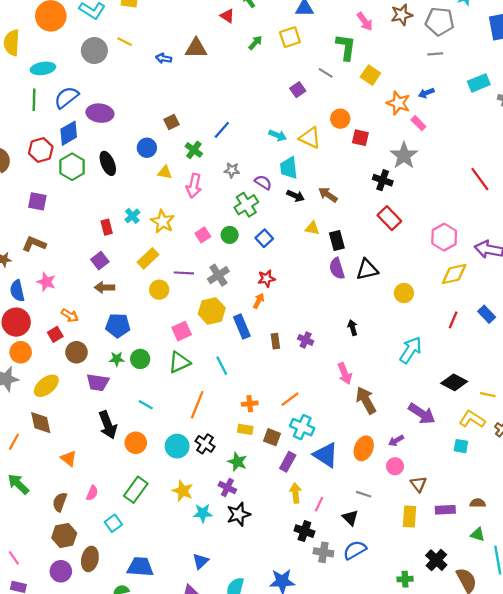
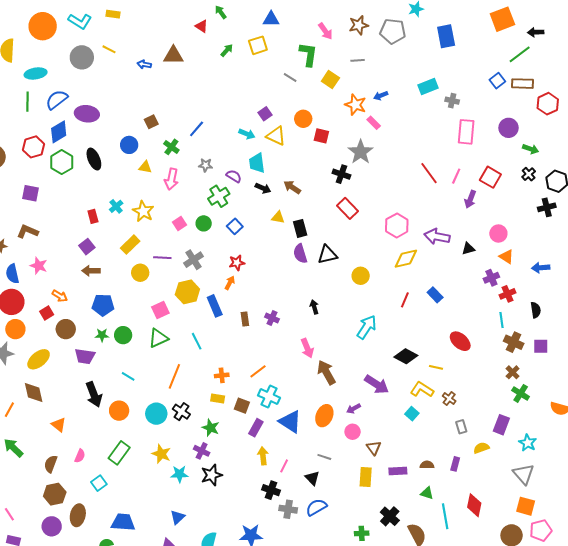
gray line: (435, 54) -> (358, 60), moved
purple square: (298, 90) -> (265, 114), moved
cyan square: (461, 446) -> (412, 414), turned 32

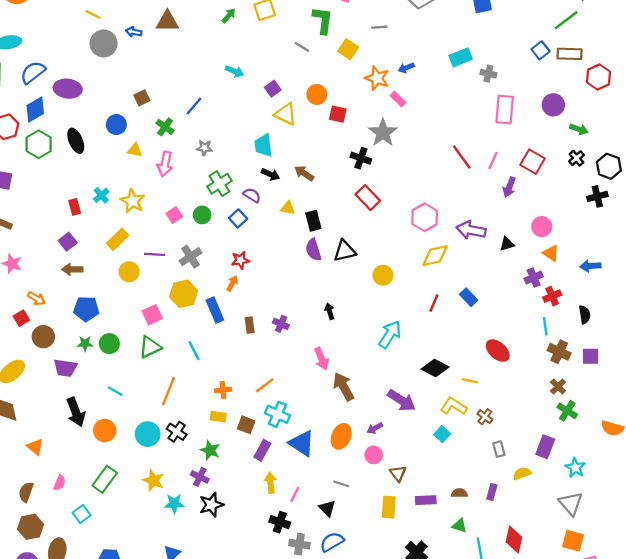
gray circle: (82, 57) -> (104, 43), moved
cyan arrow: (247, 134) -> (235, 71), moved
purple semicircle: (234, 176) -> (252, 195), moved

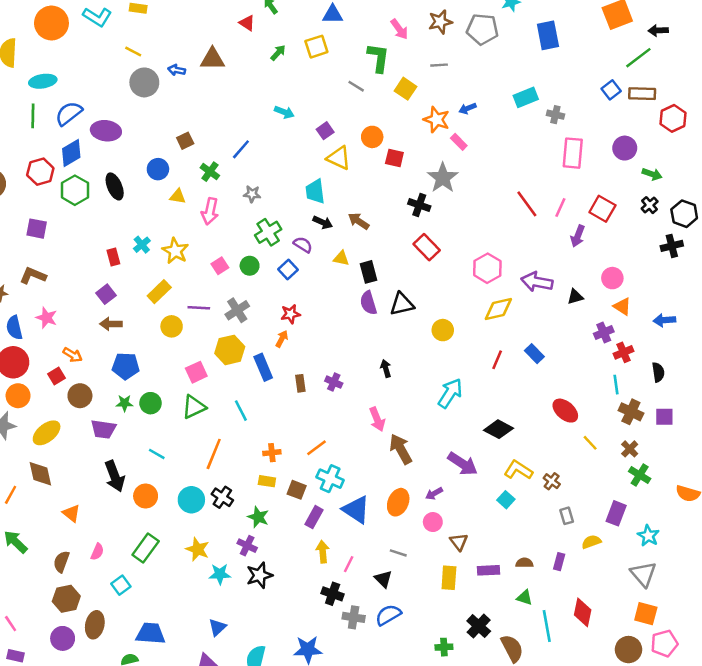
yellow line: (470, 381) -> (590, 443), moved, turned 35

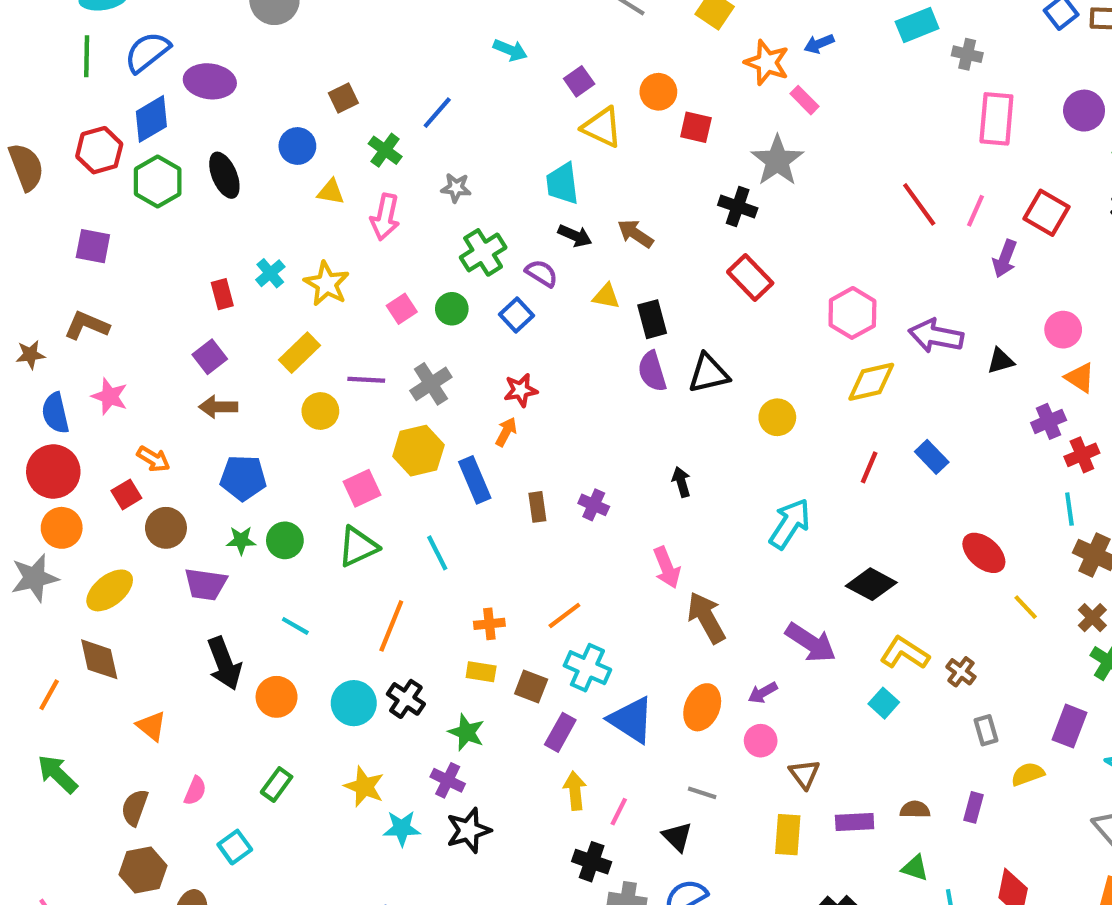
green rectangle: (146, 548) -> (277, 784), size x0.7

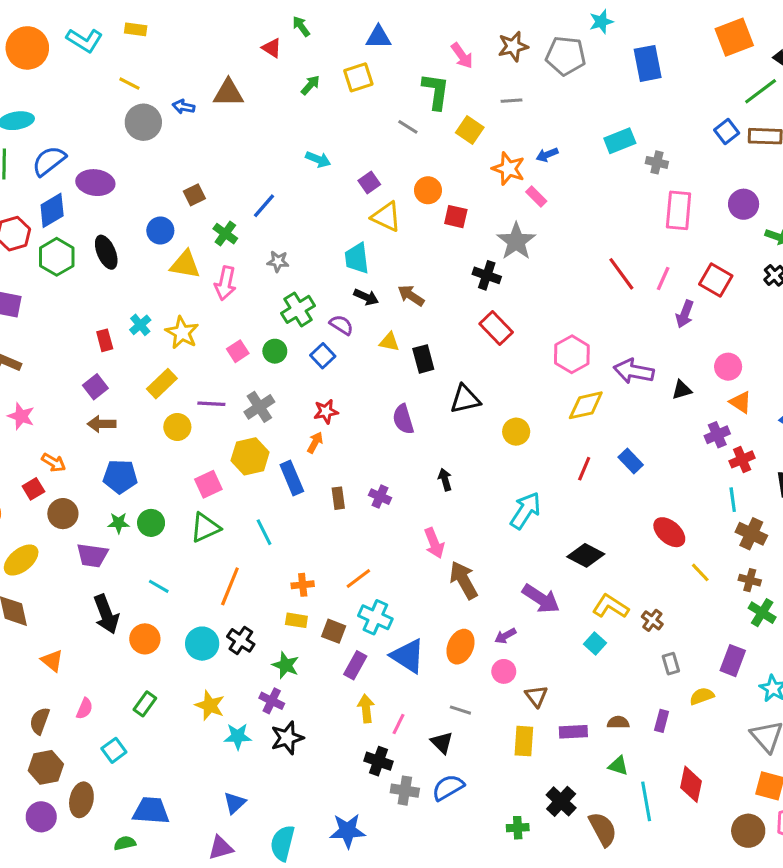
yellow triangle: (331, 192) -> (185, 265), size x1.5
purple semicircle: (652, 371) -> (403, 419), moved
brown cross: (1092, 618) -> (750, 580), turned -30

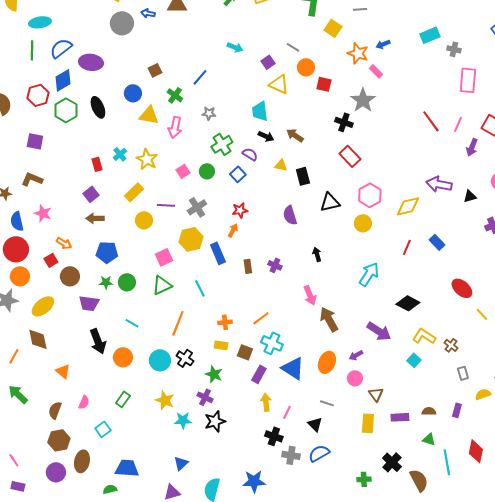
gray line: (408, 127) -> (293, 47), moved
pink hexagon: (572, 354) -> (370, 195), moved

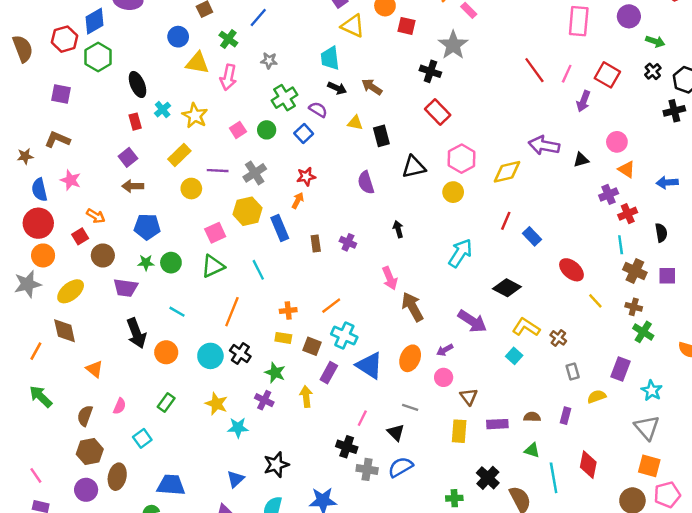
black ellipse: (98, 107) -> (137, 84), moved
blue rectangle: (437, 242) -> (532, 236), moved
yellow arrow: (266, 402) -> (306, 397), moved
black star: (215, 421) -> (276, 465), moved

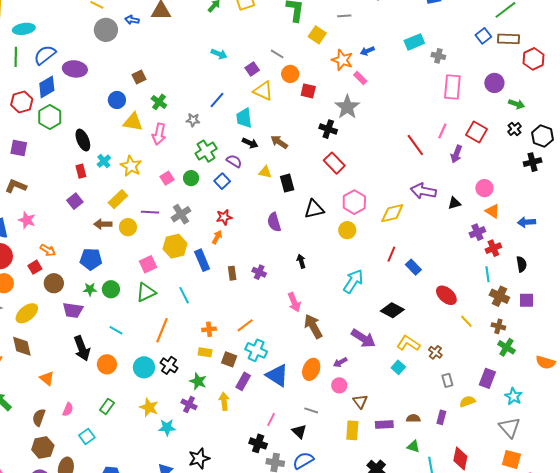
blue line: (258, 18) -> (217, 100), moved
red line: (534, 70) -> (415, 145), moved
brown arrow: (133, 186) -> (103, 224), moved

